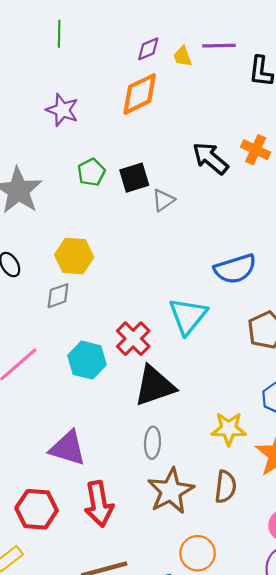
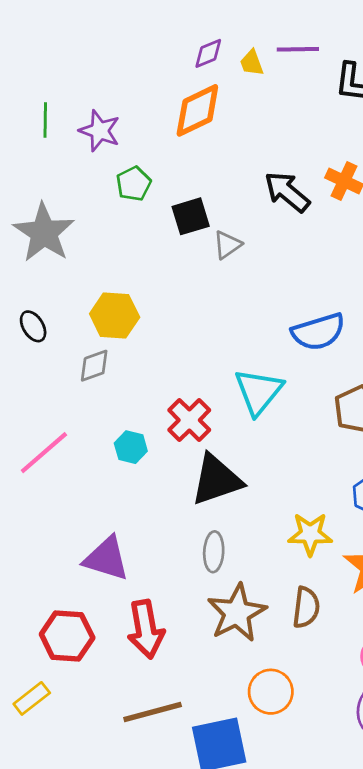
green line: (59, 34) -> (45, 120), moved
green pentagon: (91, 172) -> (134, 184), moved
cyan hexagon: (87, 360) -> (131, 447), size x0.7

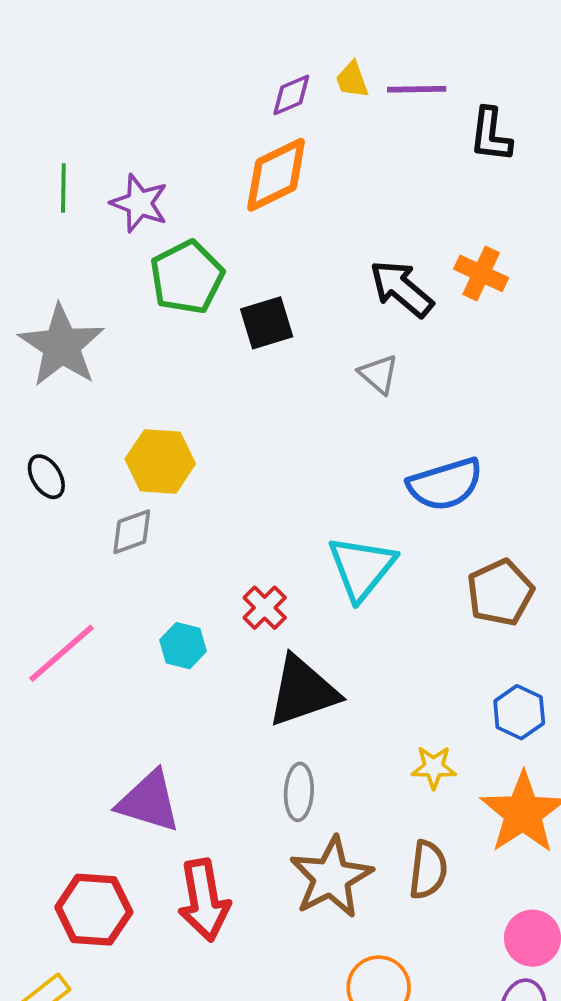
yellow trapezoid: (252, 63) -> (352, 80), moved
green pentagon: (134, 184) -> (187, 277), size x1.5
gray triangle: (227, 245) -> (379, 374), moved, turned -44
red cross: (189, 420) -> (265, 608), size x0.7
yellow star: (310, 534) -> (434, 767), size x0.7

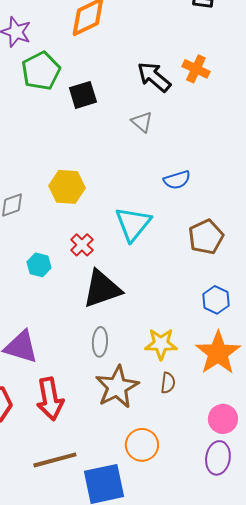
yellow hexagon: (160, 461) -> (67, 187), moved
blue semicircle: (445, 484) -> (177, 180), size x0.7
yellow star: (434, 767) -> (161, 344), moved, size x1.4
brown semicircle: (428, 870) -> (168, 383), size x0.7

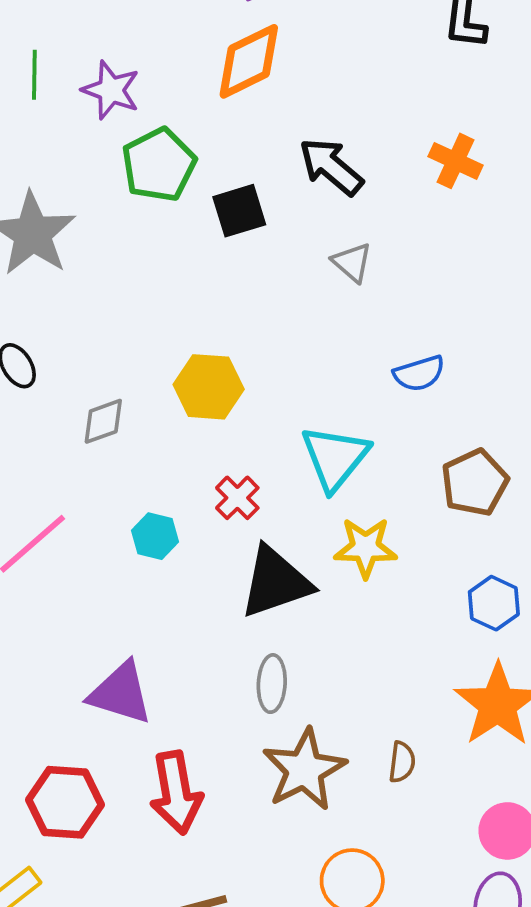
black arrow: (154, 77) -> (331, 167), moved
yellow star: (161, 344) -> (366, 548), moved

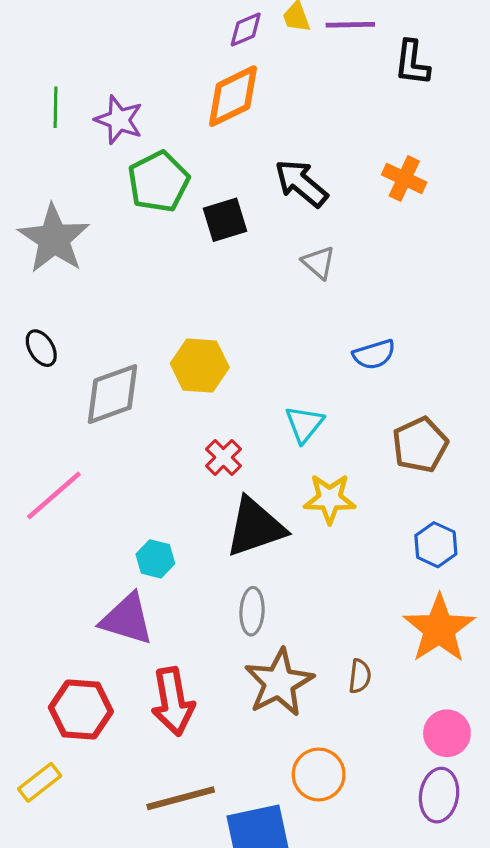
gray diamond: (103, 421) -> (113, 394), size x1.6
cyan triangle: (335, 458) -> (304, 424), size x0.7
cyan hexagon: (155, 536) -> (155, 559), moved

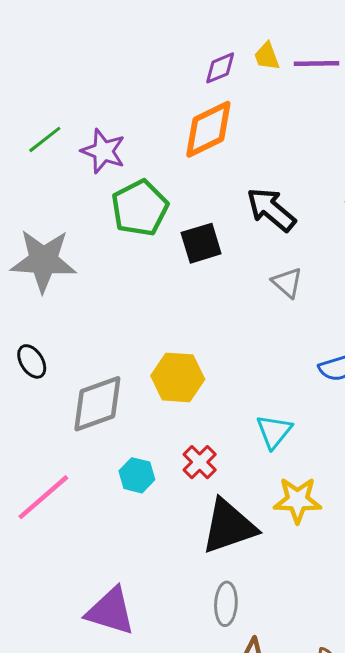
green line: (55, 107) -> (45, 139), turned 51
gray star: (54, 239) -> (43, 261), turned -30
cyan hexagon: (155, 559) -> (137, 475), moved

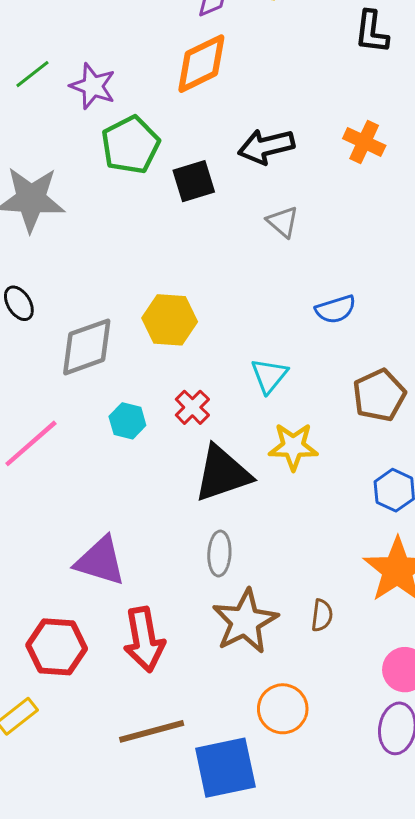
black arrow: (271, 210) -> (266, 146), turned -54

